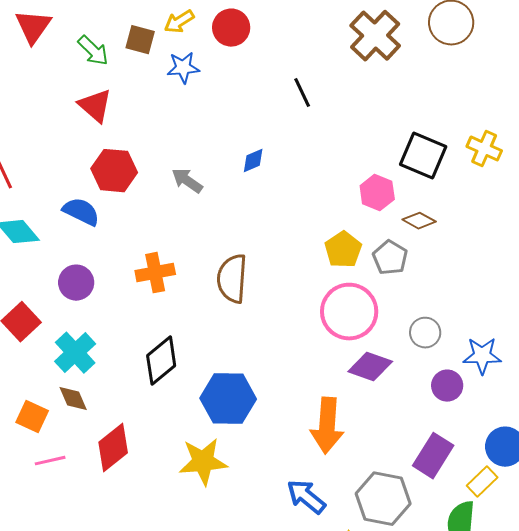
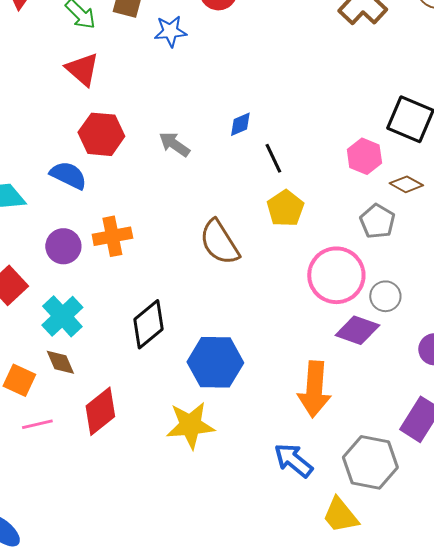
black line: (302, 93) -> (273, 158), moved
yellow pentagon: (343, 250) -> (285, 208), moved
orange cross: (155, 273) -> (112, 236), moved
brown semicircle: (232, 279) -> (219, 242), turned -36
gray circle: (425, 333) -> (385, 296), moved

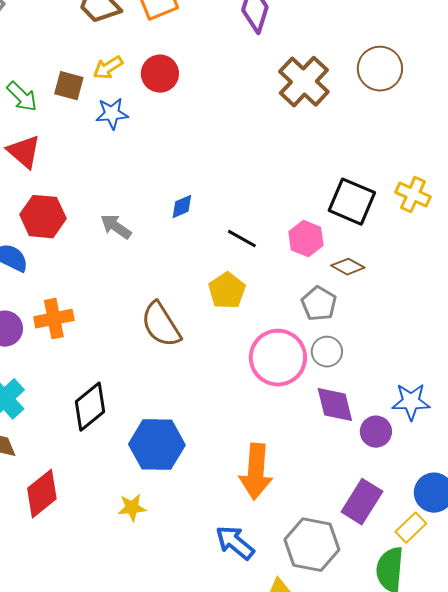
black line: (273, 158) -> (242, 239), moved, turned -36
gray circle: (385, 296) -> (327, 352), moved
purple diamond: (357, 330) -> (335, 405), moved, turned 57
yellow star: (190, 425) -> (132, 508), size x0.6

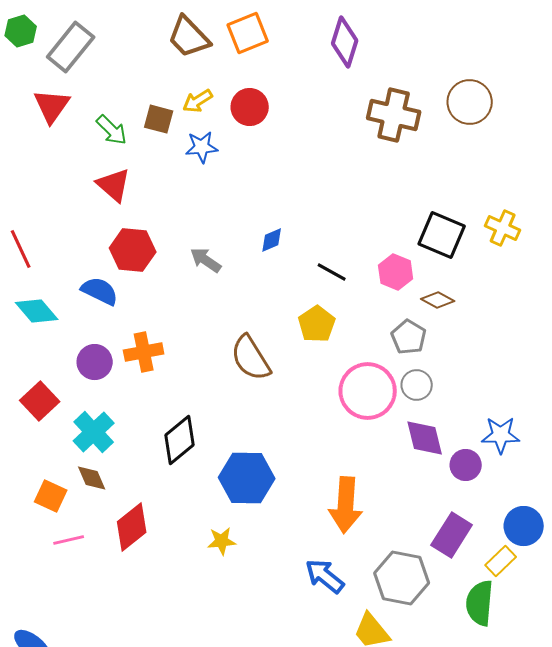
brown cross: (304, 82) -> (394, 115), turned -30

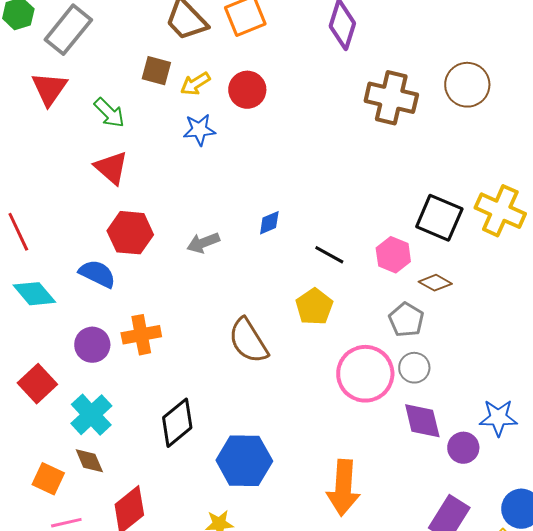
brown square: (159, 119) -> (156, 71), moved
yellow cross: (503, 228) -> (500, 211), size x1.4
gray arrow: (206, 260) -> (203, 243), turned -56

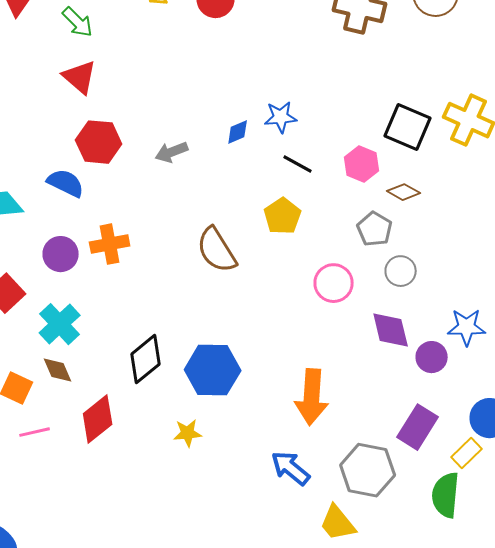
blue star: (199, 130) -> (281, 117), moved
gray circle: (414, 368) -> (401, 271), moved
pink circle: (365, 374) -> (334, 283), size x0.7
black diamond: (177, 423) -> (146, 359), moved

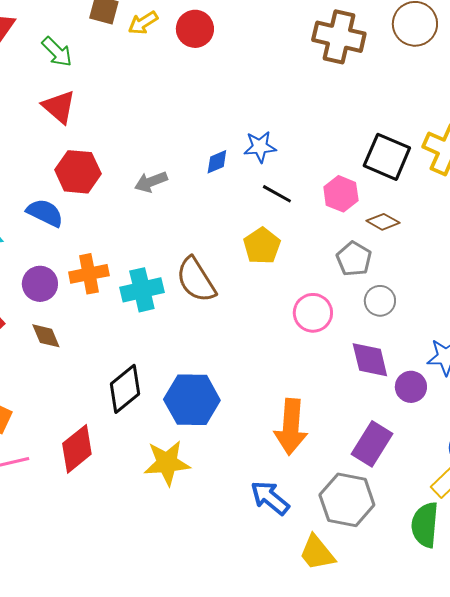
cyan cross: (60, 324) -> (142, 290), moved, turned 30
brown diamond: (58, 370) -> (46, 336), moved
purple rectangle: (418, 427) -> (372, 444), moved
yellow star: (188, 433) -> (167, 463), size x1.6

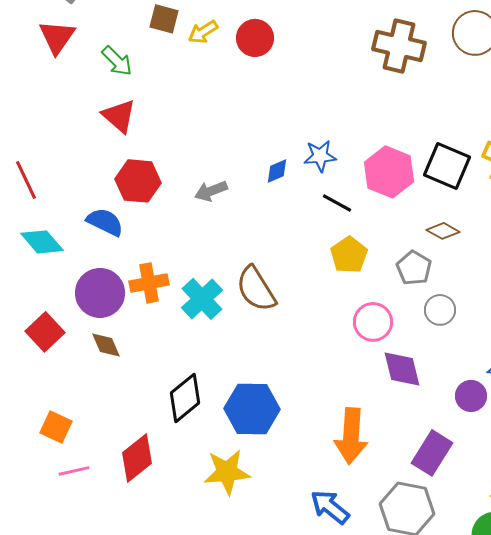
pink hexagon: (341, 194) -> (389, 172), moved, size x1.4
yellow pentagon: (262, 246) -> (349, 255), moved
purple circle: (40, 284) -> (100, 293), size x1.4
cyan cross: (142, 290) -> (202, 299), turned -30
purple diamond: (370, 360) -> (402, 369), moved

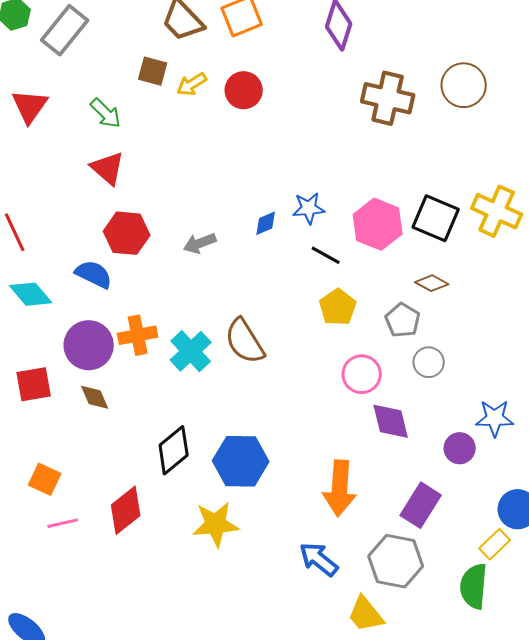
red triangle: (57, 37) -> (30, 106), moved
red square: (45, 332) -> (34, 384), turned 33

